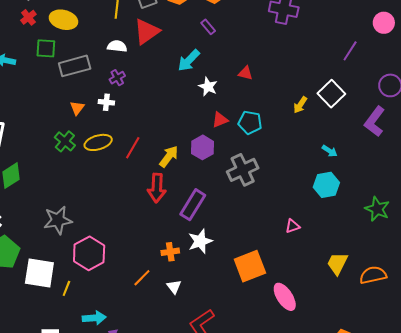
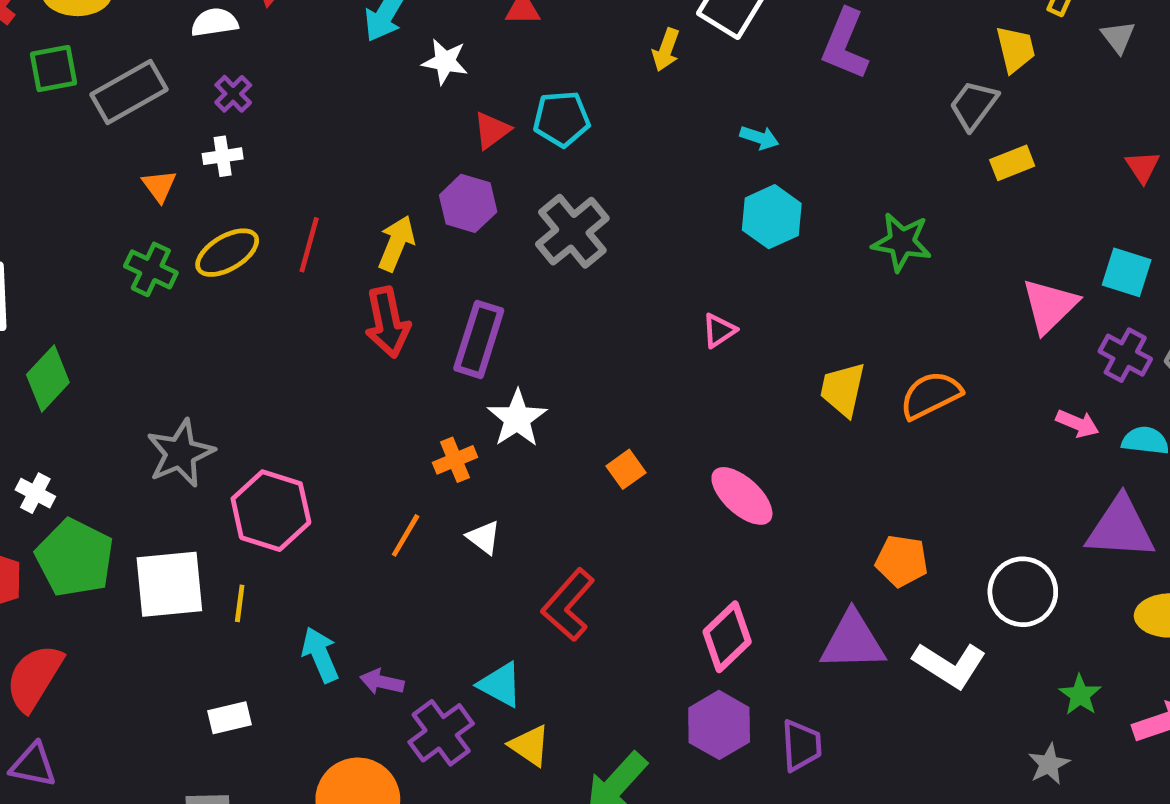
orange square: (250, 266) -> (626, 469), moved, size x0.5
cyan arrow: (94, 318) -> (320, 655), turned -95

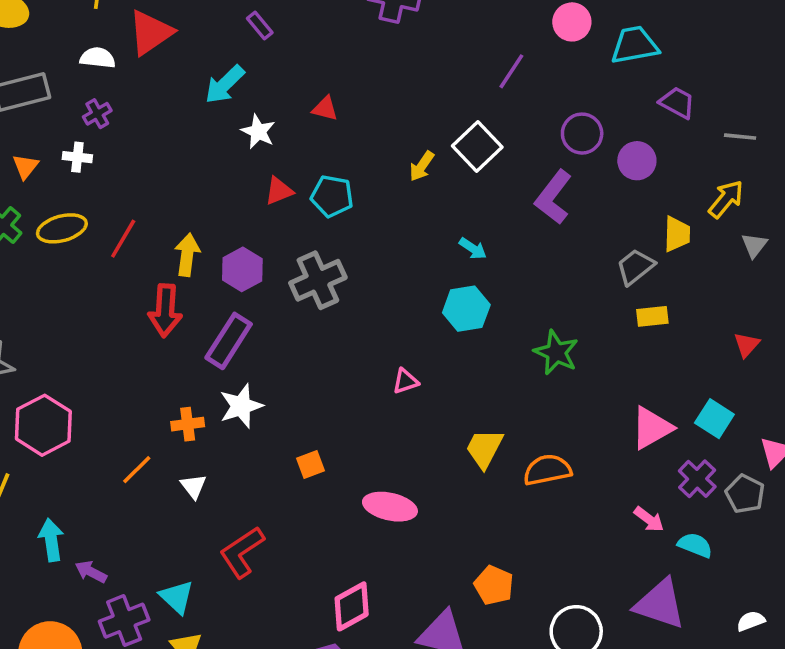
purple hexagon: (468, 203) -> (242, 269), moved
yellow arrow: (396, 243) -> (187, 255), turned -30
pink ellipse: (742, 496) -> (390, 507), turned -45

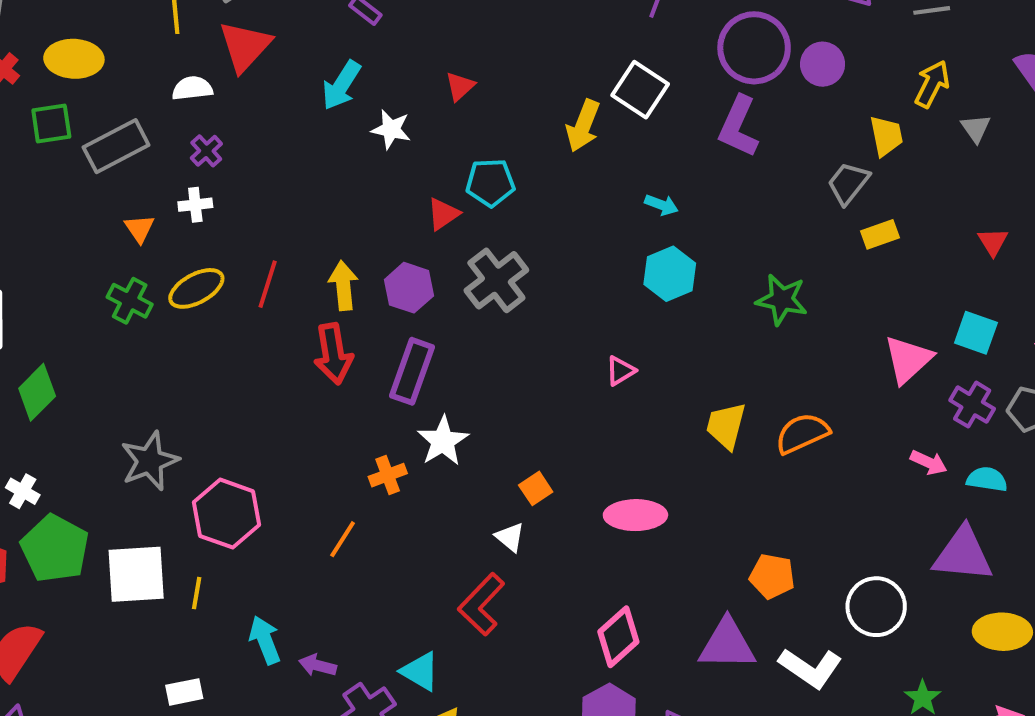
red triangle: (325, 109) -> (460, 86), turned -44
purple circle: (582, 134) -> (754, 48), size x1.5
yellow arrow: (422, 166) -> (583, 126), size x1.4
red triangle: (279, 191) -> (443, 214), moved
white triangle: (193, 486) -> (510, 537), moved

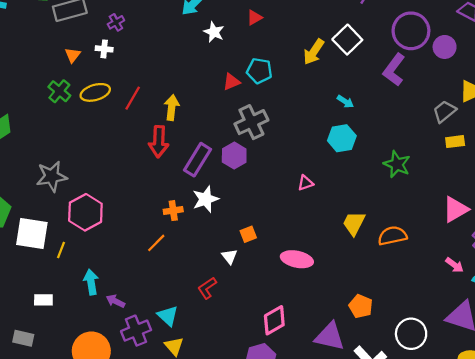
purple hexagon: (409, 288) -> (234, 155), moved
orange line: (343, 539) -> (156, 243), moved
red L-shape: (481, 604) -> (207, 288), size x0.7

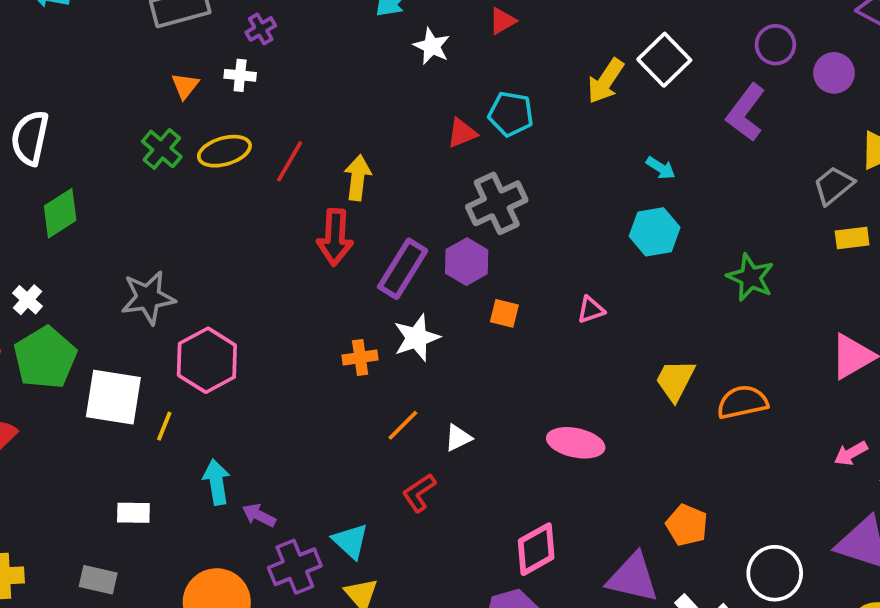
purple circle: (411, 31) -> (775, 45), size x0.6
orange square: (248, 234) -> (504, 313), moved, turned 35
orange line: (156, 243) -> (403, 425), moved
white triangle: (230, 256) -> (458, 438), turned 42
pink arrow: (455, 265) -> (851, 453), turned 114

